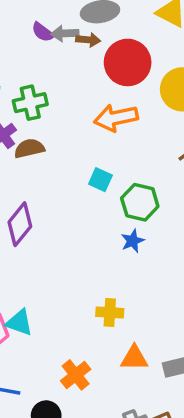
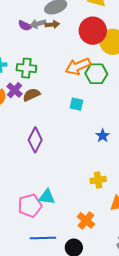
red circle: (128, 62) -> (93, 31), moved
green cross: (30, 103) -> (26, 68), turned 30
green hexagon: (140, 202) -> (96, 74), moved

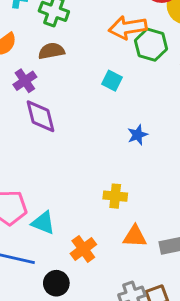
purple cross: (15, 90) -> (25, 81), moved
purple diamond: (35, 140) -> (41, 116), turned -55
cyan triangle: (47, 197) -> (43, 223), moved

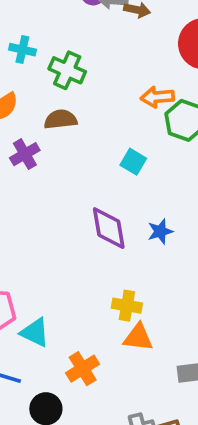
orange arrow: (128, 28) -> (157, 97), size x0.7
purple diamond: (41, 116) -> (109, 228), moved
orange triangle: (135, 236) -> (138, 337), moved

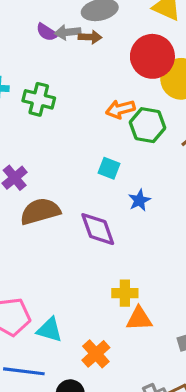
brown semicircle: (61, 119) -> (40, 211), moved, size x1.4
blue star: (160, 231) -> (139, 200), moved

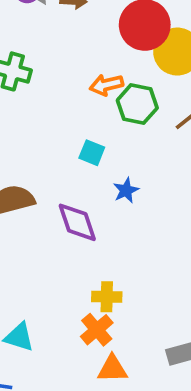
orange triangle: (139, 319) -> (112, 369), moved
orange cross: (96, 354) -> (97, 330), moved

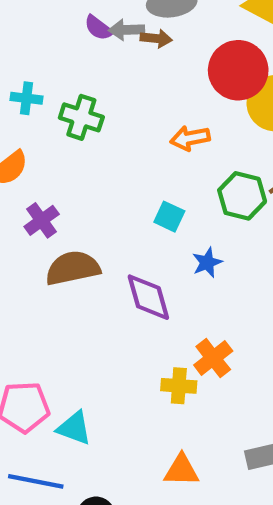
green hexagon: (137, 104) -> (242, 196), moved
orange cross: (97, 330) -> (213, 358), moved

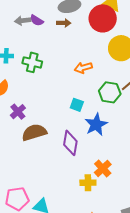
gray arrow: (127, 30) -> (23, 21), moved
red circle: (238, 70) -> (103, 18), moved
blue star: (207, 263) -> (96, 125), size x1.6
purple diamond: (148, 297) -> (70, 143), turned 30

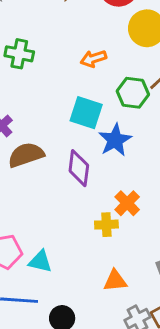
cyan square: (77, 105) -> (86, 113), size x1.6

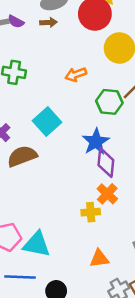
cyan square: (86, 113) -> (47, 122), moved, turned 32
purple diamond: (79, 168) -> (106, 163), moved
cyan triangle: (40, 261) -> (37, 244), size x1.4

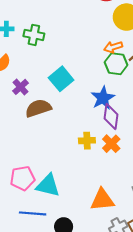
orange arrow: (76, 75) -> (113, 47), moved
yellow cross: (91, 212) -> (87, 141), moved
orange triangle: (99, 258) -> (102, 200), size x1.4

